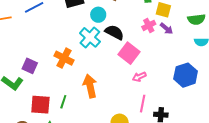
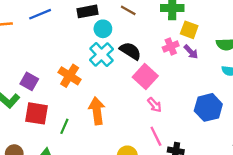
cyan circle: (98, 15) -> (103, 29), moved
pink arrow: (139, 77) -> (155, 105), turned -112
pink line: (143, 104) -> (156, 136), turned -42
red square: (40, 105) -> (37, 113), moved

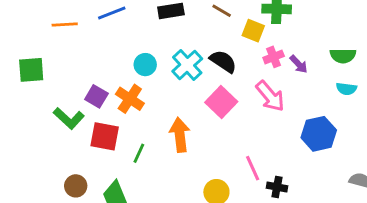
cyan circle: (103, 29) -> (145, 65), moved
yellow square: (189, 30) -> (253, 31), moved
orange cross: (70, 76) -> (130, 99), moved
pink square: (145, 77) -> (221, 102), moved
pink arrow: (155, 105) -> (270, 96), moved, size x1.6

